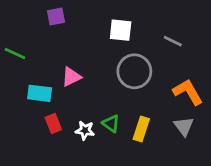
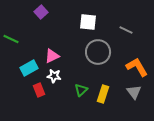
purple square: (56, 16) -> (41, 12), turned -32
cyan rectangle: (40, 93) -> (29, 68), turned -36
green triangle: (111, 124) -> (81, 90), turned 40
white star: (85, 130) -> (54, 76), moved

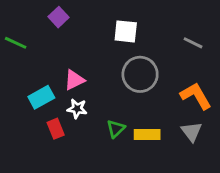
gray line: (126, 30) -> (193, 43), moved
green line: (11, 39) -> (16, 43), moved
yellow rectangle: (103, 94) -> (147, 134), turned 72

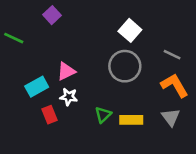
white square: (126, 31) -> (130, 30), moved, turned 35
gray line: (193, 43) -> (172, 55), moved

